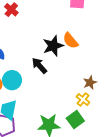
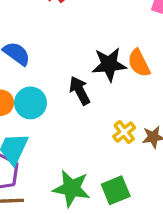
yellow cross: (83, 100) -> (124, 132), moved

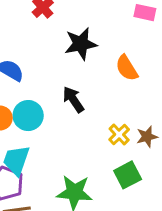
black star: (109, 64) -> (81, 44), moved
green square: (116, 190) -> (128, 175), moved

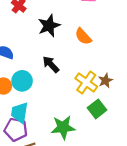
yellow cross: (119, 134) -> (86, 82), size x1.5

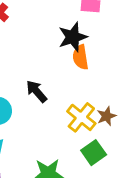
black star: (49, 26) -> (73, 37), moved
orange semicircle: (83, 36) -> (81, 57), turned 30

